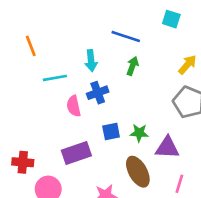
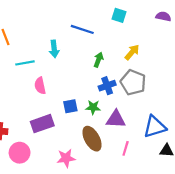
green arrow: (133, 66) -> (98, 60), moved
blue cross: (98, 93) -> (107, 86), moved

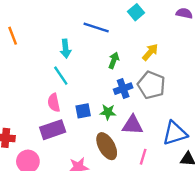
cyan square: (119, 15) -> (136, 12), turned 32
cyan line: (25, 63) -> (61, 76), moved, turned 66
pink semicircle: (40, 86) -> (54, 103), moved

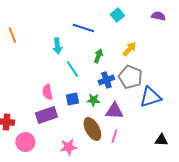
cyan line: (61, 76) -> (72, 69), moved
blue triangle: (175, 133) -> (150, 97), moved
pink line: (143, 157) -> (114, 136), moved

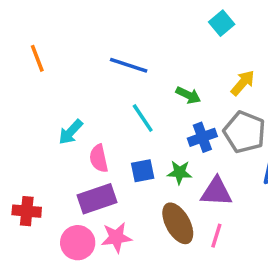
blue line: (83, 28) -> (129, 65), moved
cyan arrow: (57, 46) -> (71, 132), moved, turned 49
green arrow: (98, 56) -> (188, 95), turned 96
pink circle: (25, 142) -> (78, 243), moved
pink star: (68, 147) -> (116, 237), moved

